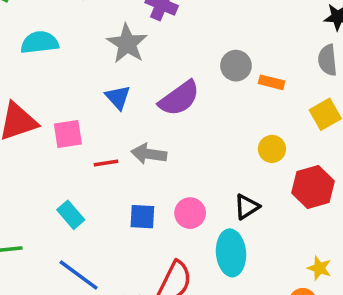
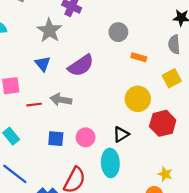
gray circle: (236, 66) -> (118, 32), moved
yellow circle: (272, 149) -> (138, 99), size x1.5

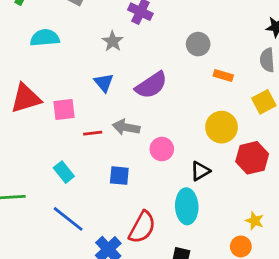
gray star: (49, 30) -> (113, 41), size x0.7
pink circle: (86, 137) -> (162, 149), moved

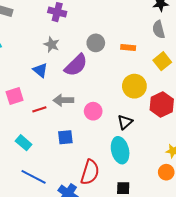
gray star: (113, 41) -> (52, 44), moved
gray circle: (198, 44) -> (96, 43), moved

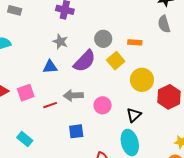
yellow square: (162, 61) -> (116, 61), moved
blue triangle: (40, 70) -> (50, 67), turned -42
cyan rectangle: (24, 143) -> (25, 139), moved

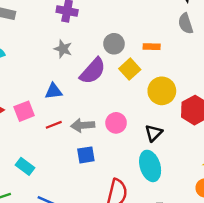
blue triangle: (50, 67) -> (54, 91), moved
gray arrow: (73, 95) -> (83, 125), moved

